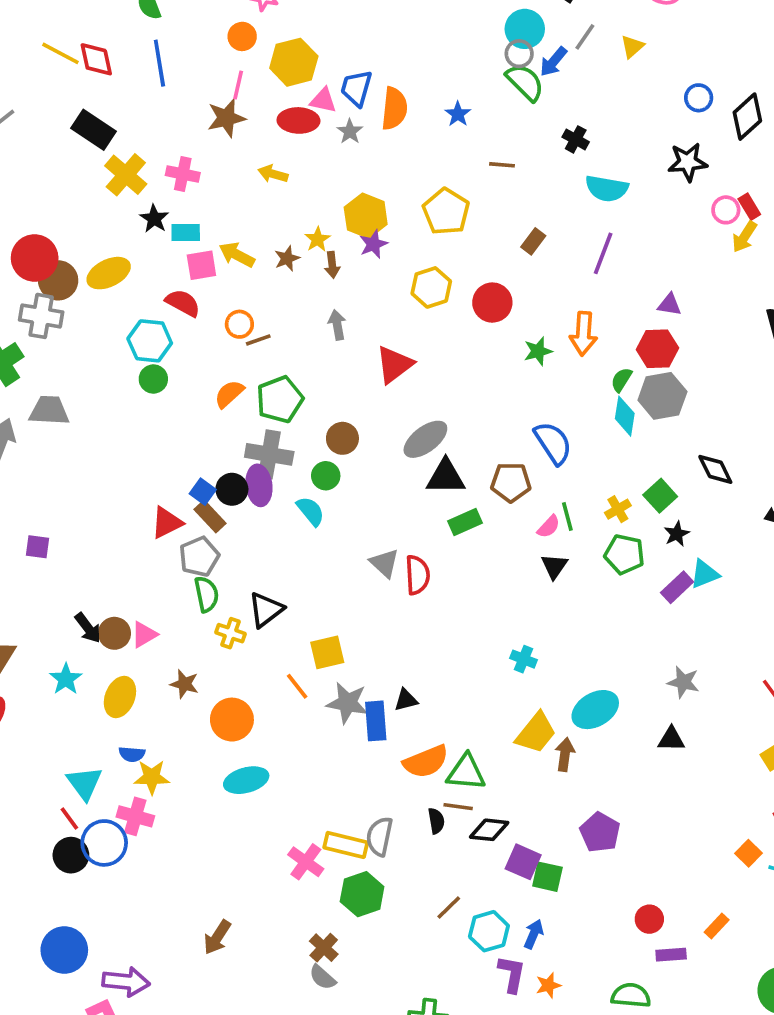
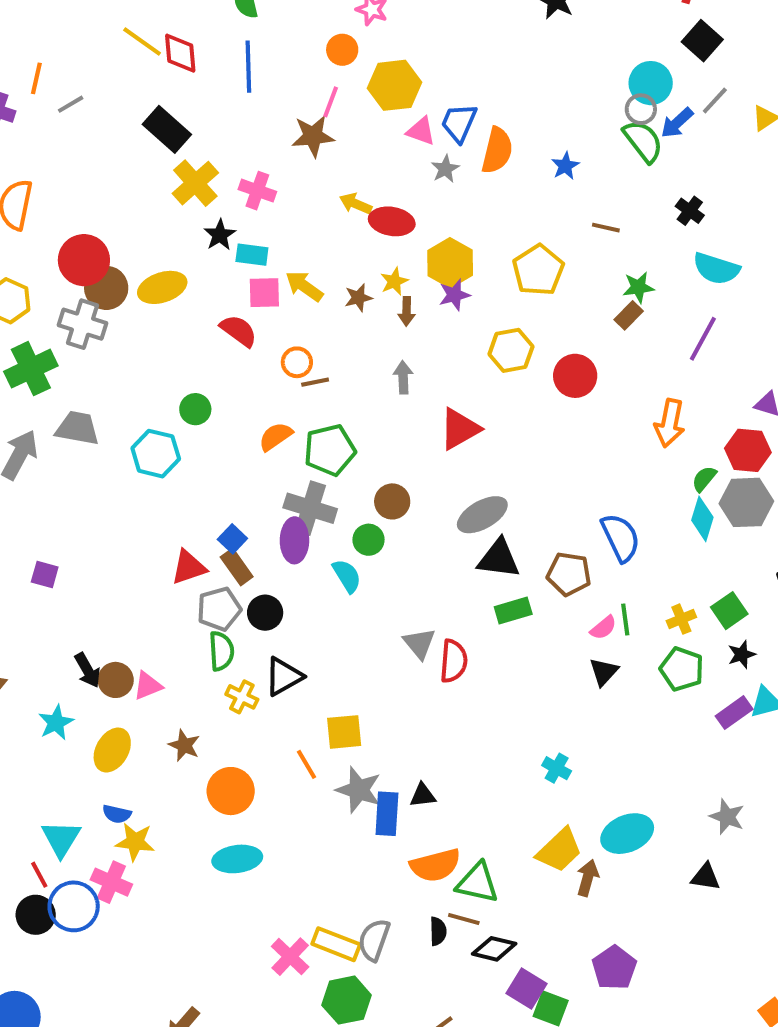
red ellipse: (298, 120) -> (392, 221), moved
cyan hexagon: (150, 341) -> (156, 454), moved
green star: (538, 351) -> (638, 287), moved
black circle: (232, 489) -> (265, 613), moved

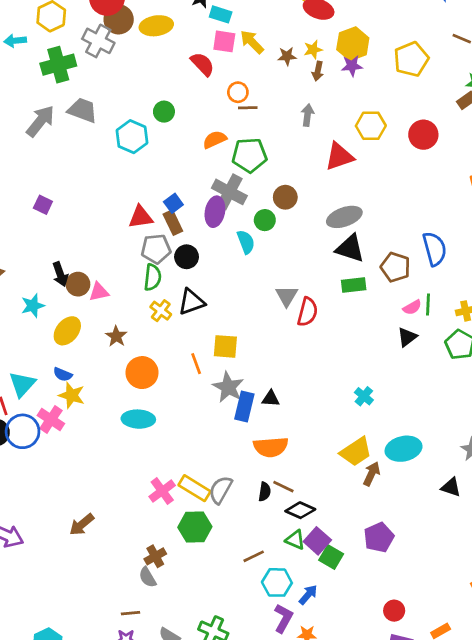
yellow hexagon: (511, 350) -> (371, 126), moved
green triangle: (478, 883) -> (295, 540), moved, size x0.7

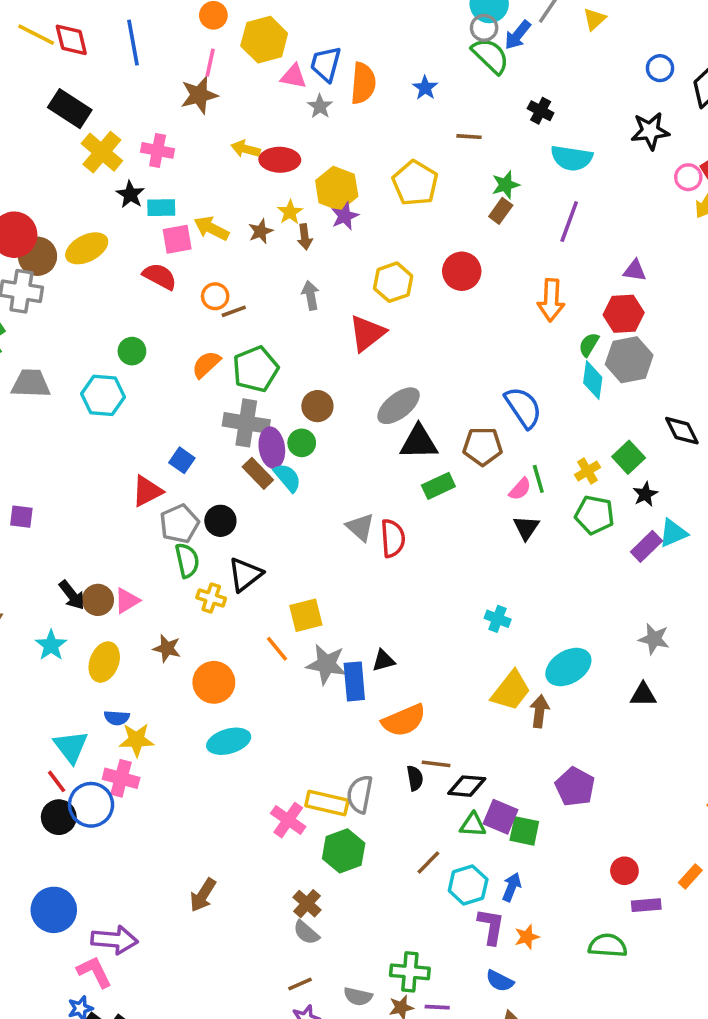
purple ellipse: (215, 212) -> (272, 448), moved
brown rectangle: (173, 223) -> (258, 473), moved

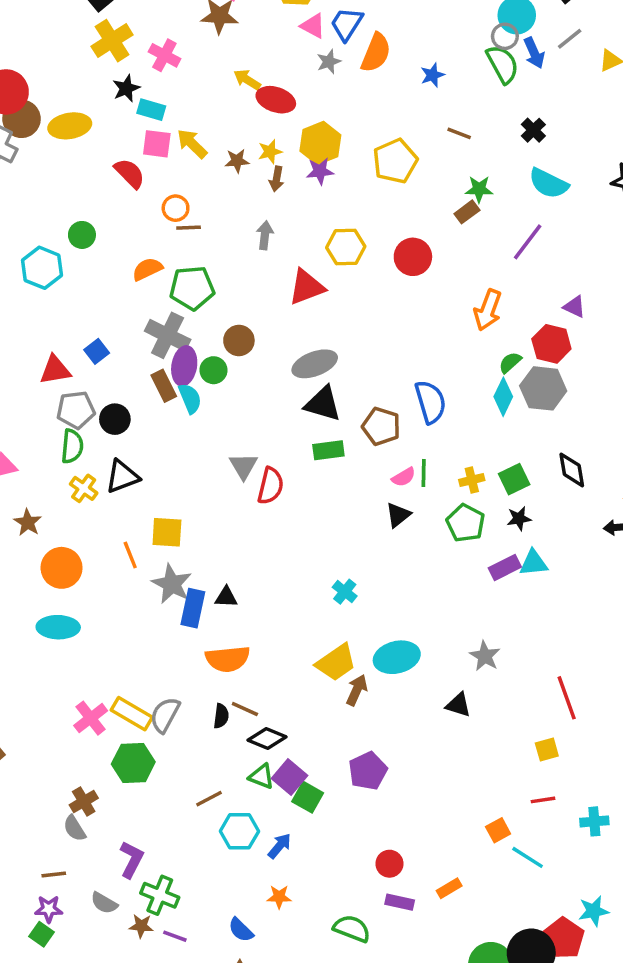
blue arrow: (518, 35) -> (534, 53), turned -80
purple L-shape: (491, 926) -> (132, 859), moved

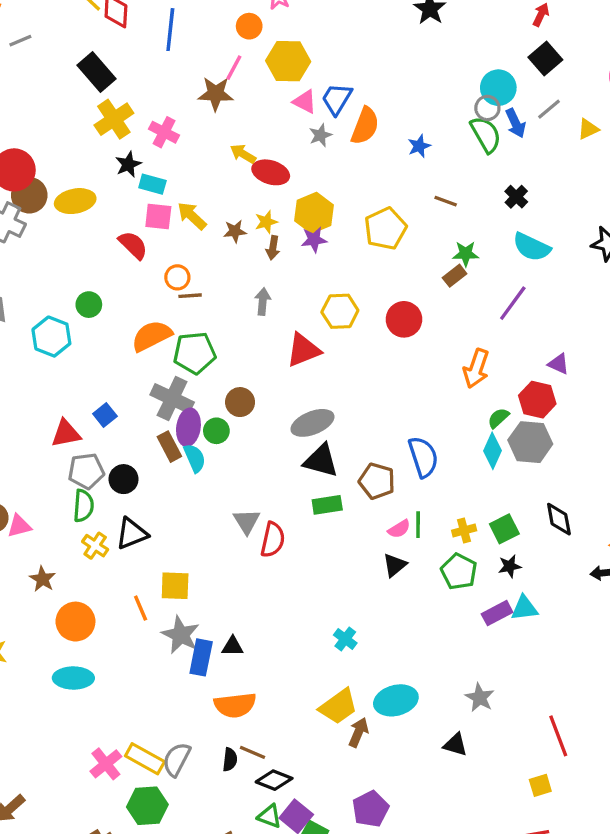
orange semicircle: (147, 269) -> (152, 336), size x1.4

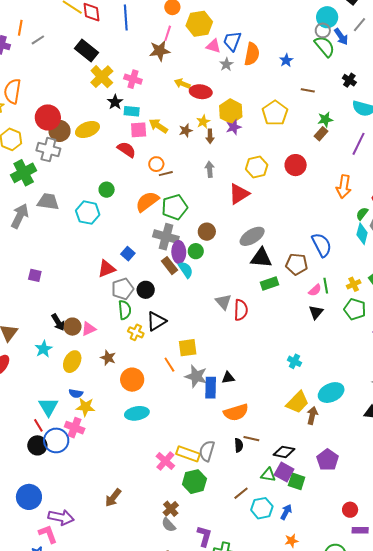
black diamond: (274, 780) -> (284, 452), moved

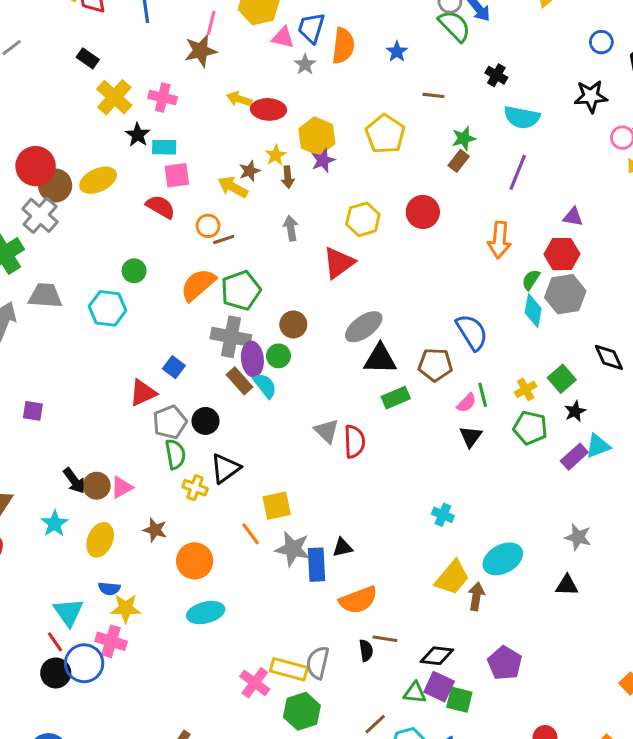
black rectangle: (86, 50) -> (88, 58), size x0.6
yellow arrow: (158, 126) -> (233, 187), moved
gray cross: (48, 150) -> (40, 215), turned 30

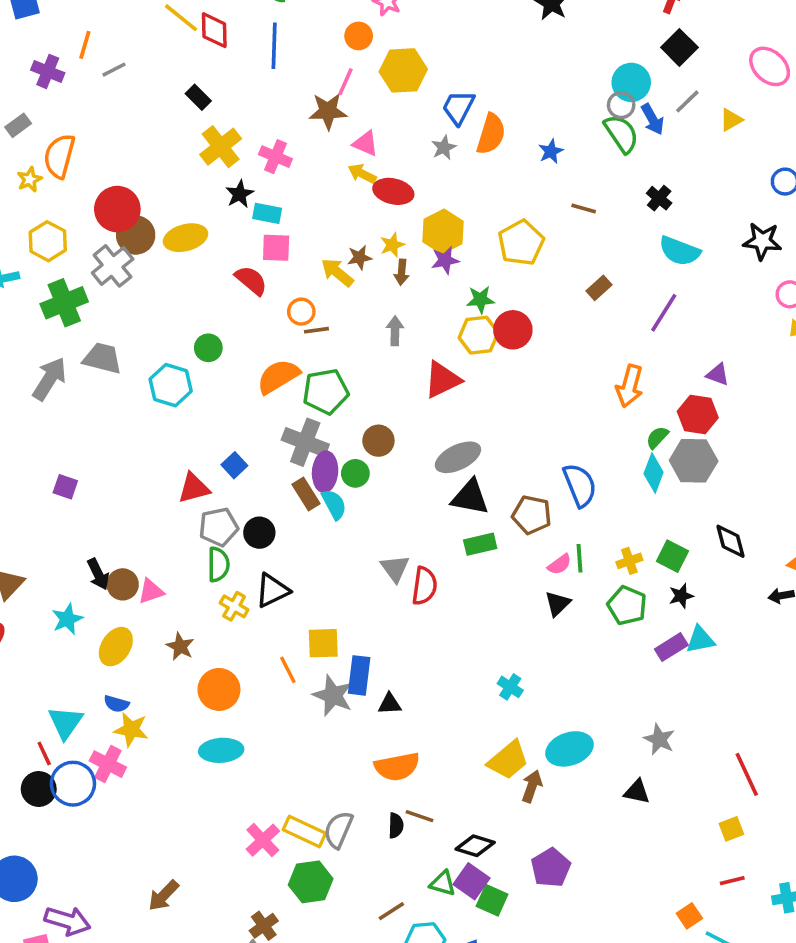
pink triangle: (283, 38) -> (365, 143), moved
green star: (464, 138) -> (481, 300), moved
red circle: (423, 212) -> (513, 330), moved
green square: (562, 379) -> (672, 556), turned -32
blue rectangle: (317, 565) -> (359, 675), moved

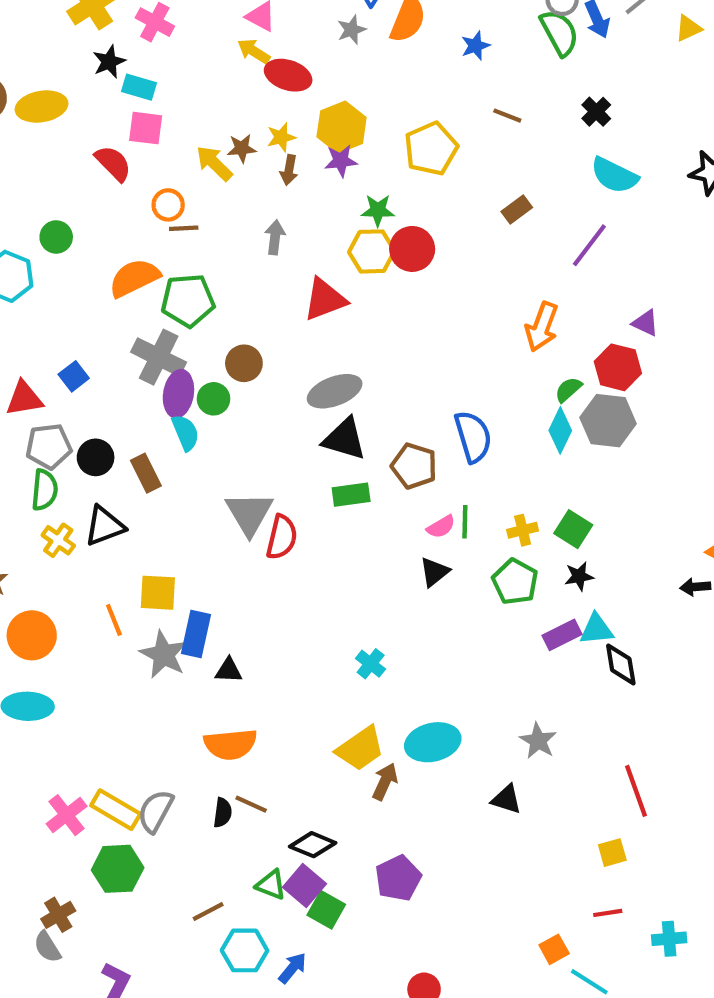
brown rectangle: (306, 494) -> (146, 473), moved
black diamond: (730, 541) -> (621, 664), moved
gray triangle: (395, 568) -> (249, 513), size x1.4

